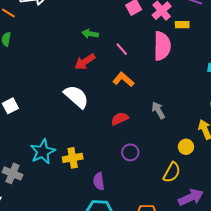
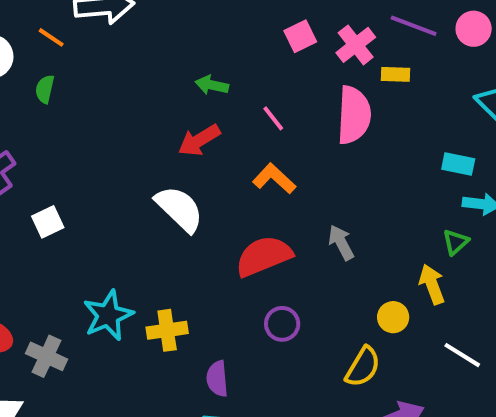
red semicircle: (120, 119) -> (264, 256), size x1.6

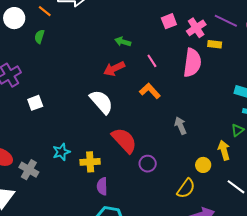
red semicircle: (264, 256) -> (124, 140), moved, turned 64
cyan star: (108, 315) -> (61, 152), size x0.7
purple semicircle: (217, 379) -> (102, 186), moved

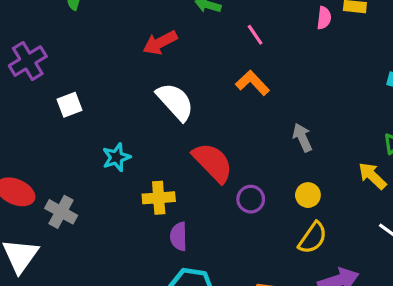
pink semicircle: (192, 63) -> (324, 18), moved, size x0.5
red arrow: (114, 69) -> (160, 43), moved
yellow arrow: (224, 150) -> (372, 176), turned -30
cyan star: (61, 152) -> (116, 157), moved
yellow circle: (203, 165) -> (308, 195), moved

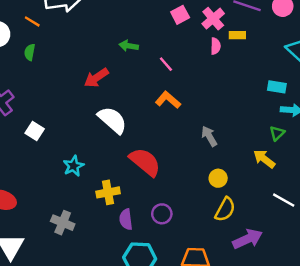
white square: (70, 105) -> (35, 131), turned -30
purple circle: (251, 199) -> (162, 214), moved
gray cross: (61, 212) -> (63, 223), moved

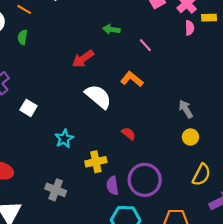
orange L-shape: (168, 100) -> (132, 79), moved
red semicircle: (145, 162) -> (129, 134), size x0.5
yellow circle: (218, 178) -> (190, 137), moved
purple circle: (162, 214) -> (145, 180), size x1.8

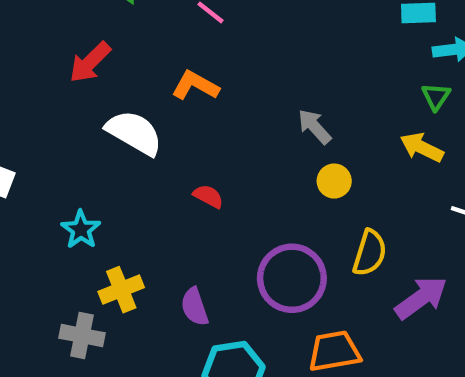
yellow cross: (96, 162) -> (121, 290), moved
purple circle: (145, 180) -> (292, 278), moved

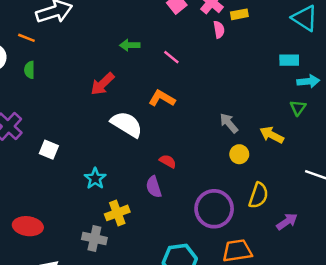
yellow arrow: (422, 147) -> (272, 135), moved
purple arrow: (421, 298) -> (287, 222), size x0.7
purple semicircle: (195, 307) -> (154, 187), moved

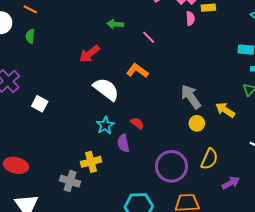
gray arrow: (229, 123) -> (191, 97), size x1.4
cyan star: (95, 178) -> (105, 125), moved

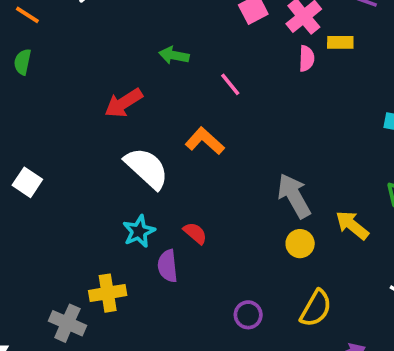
purple circle: (171, 166) -> (248, 315), size x0.5

